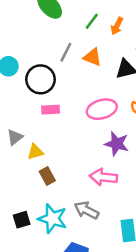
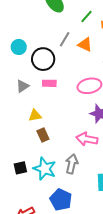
gray triangle: (15, 137) -> (23, 86), moved
gray arrow: (86, 210) -> (72, 164), turned 72

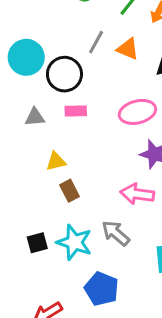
cyan circle: (19, 47) -> (26, 57), size x1.5
gray triangle: (23, 86) -> (35, 117), turned 32
gray arrow: (72, 164) -> (116, 233), turned -60

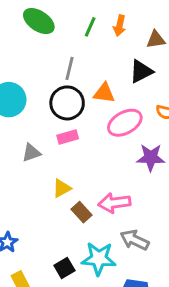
orange triangle: (128, 49) -> (104, 93), moved
black circle: (64, 74) -> (67, 103), moved
pink arrow: (137, 194) -> (114, 203), moved

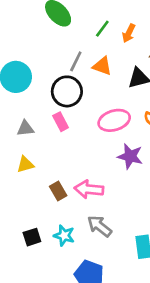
orange triangle: (104, 93) -> (102, 66), moved
pink rectangle: (68, 137) -> (61, 122), turned 66
yellow triangle: (62, 188) -> (25, 164), moved
cyan star: (99, 259) -> (64, 235), size x0.7

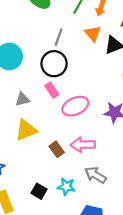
orange triangle: (102, 66) -> (93, 33), moved, turned 36
pink ellipse: (114, 120) -> (75, 106), moved
yellow triangle: (25, 164) -> (26, 130), size x1.5
black square: (32, 237) -> (39, 191), turned -35

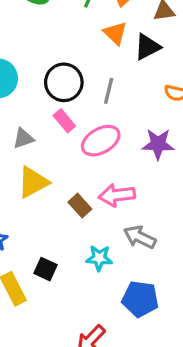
gray line: (59, 37) -> (109, 91), moved
black square: (39, 191) -> (46, 269), moved

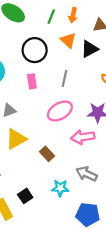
black circle: (64, 82) -> (35, 50), moved
pink rectangle: (64, 121) -> (32, 81), moved, turned 32
pink arrow: (117, 195) -> (83, 137), moved
black square: (46, 269) -> (25, 196), turned 32

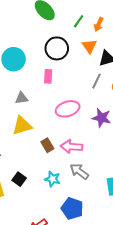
gray line: (65, 78) -> (97, 81), moved
pink arrow: (83, 137) -> (72, 147), moved
black square: (25, 196) -> (19, 179), turned -32

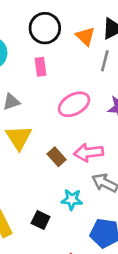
orange triangle: (89, 46) -> (85, 36), moved
yellow triangle: (22, 126) -> (19, 137), turned -35
black square: (19, 179) -> (41, 220), moved

